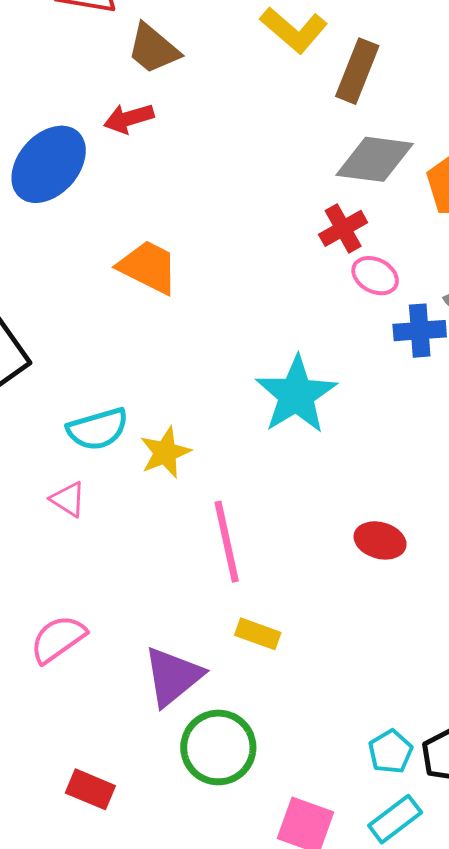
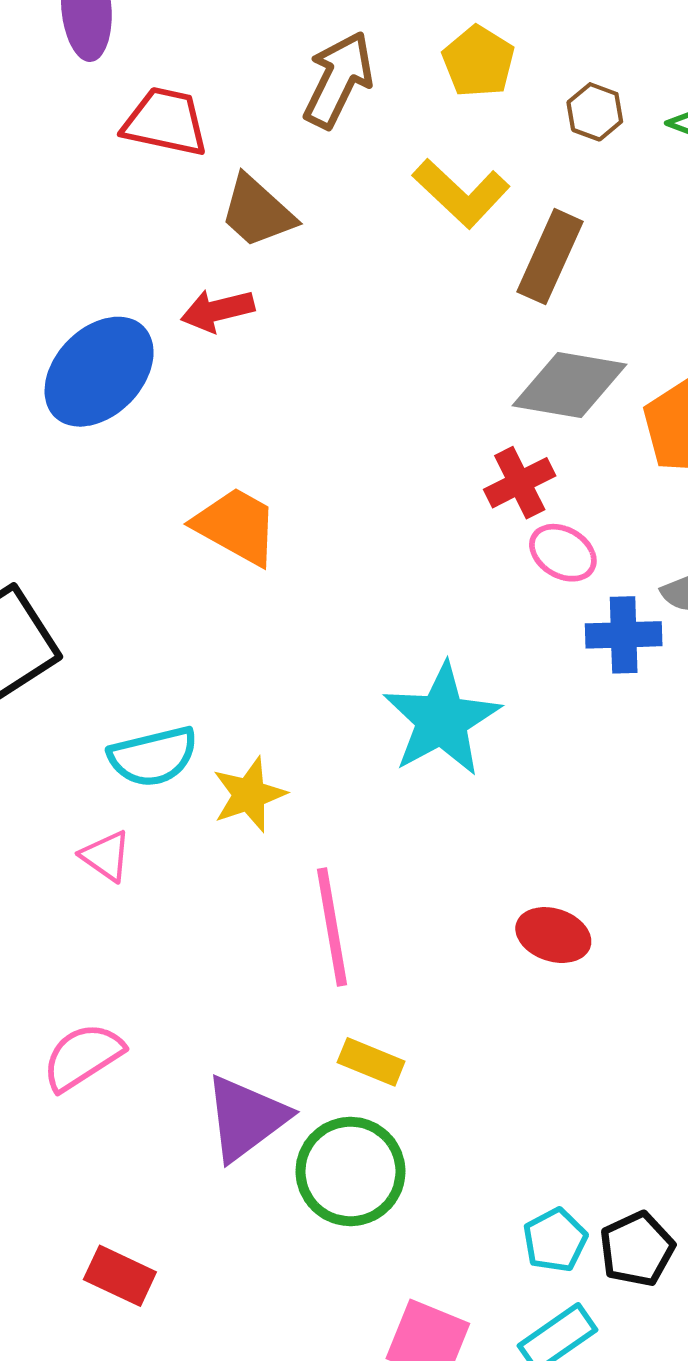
green circle: (218, 747) -> (350, 1171), moved

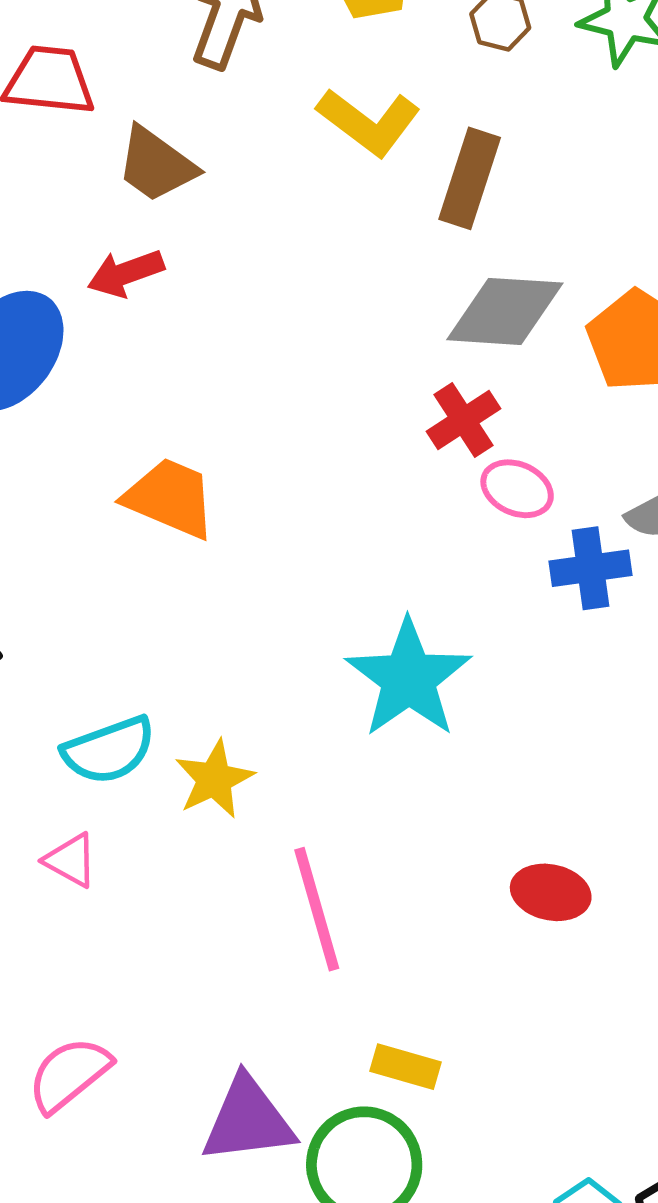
yellow rectangle: (371, 1062) -> (405, 1067), moved
purple triangle: (246, 1118) -> (248, 1120), turned 36

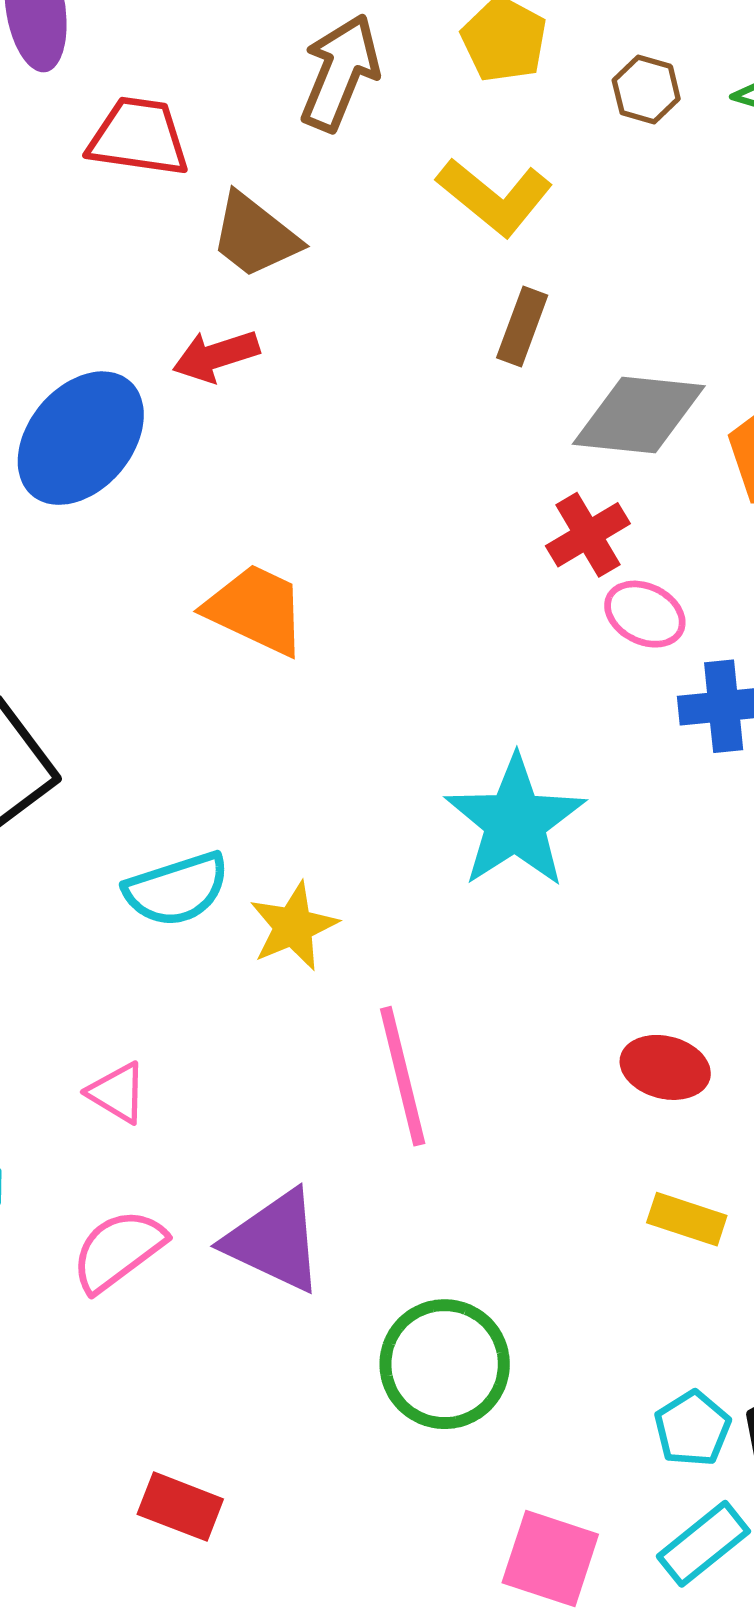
brown rectangle: (470, 178) -> (522, 326), moved, size x0.7
pink triangle: (71, 860) -> (117, 1093), moved
yellow rectangle: (405, 1067) -> (687, 1219), moved
purple triangle: (248, 1120) -> (274, 1241), moved, turned 30

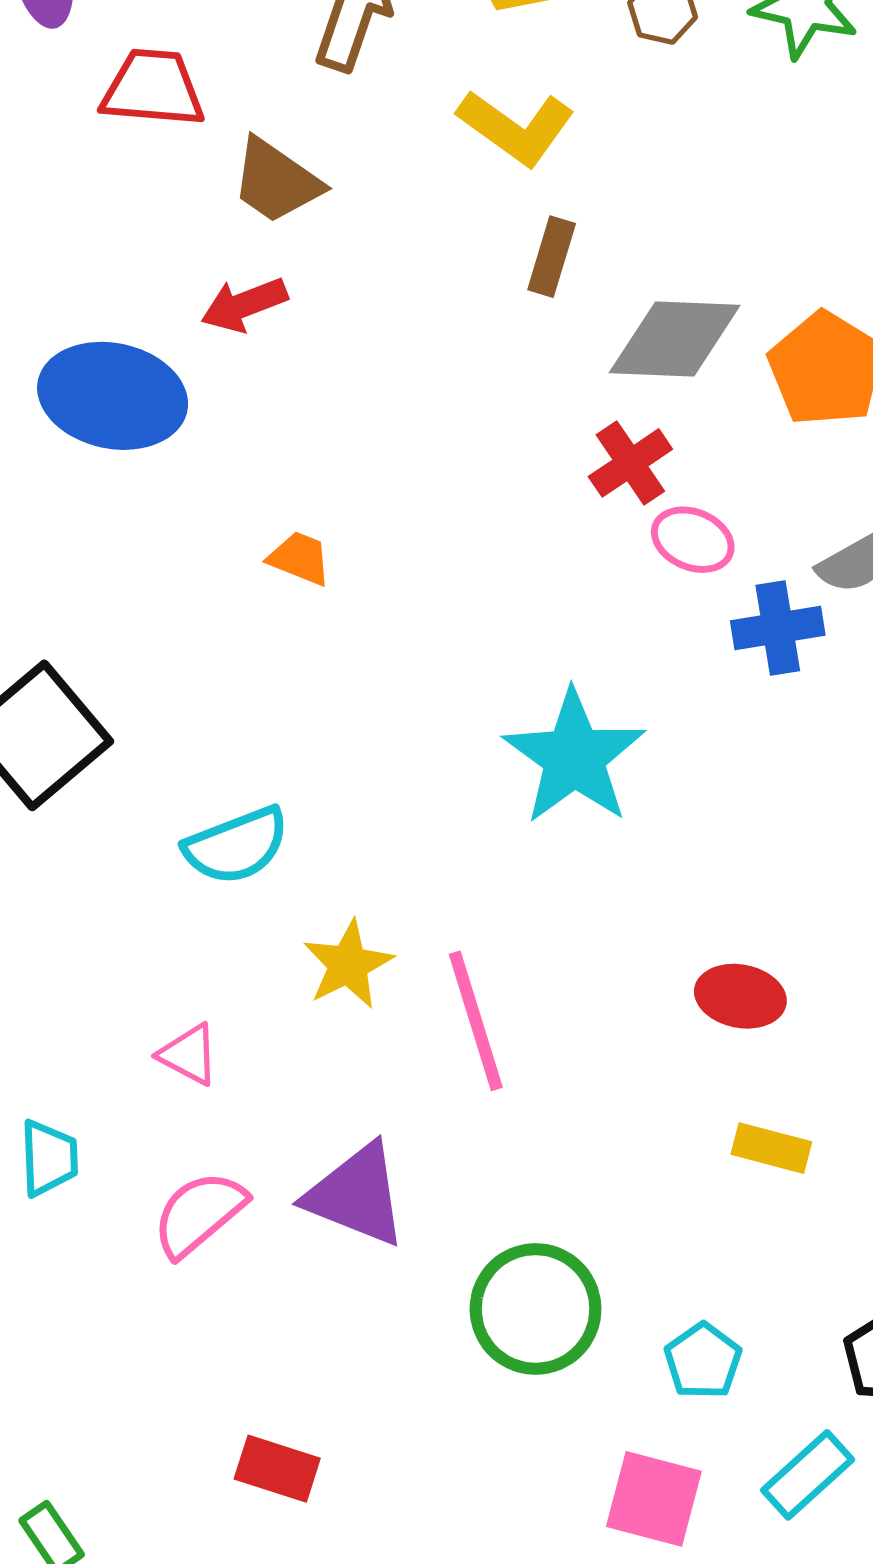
blue ellipse: (81, 438) -> (113, 396), turned 65
orange trapezoid: (256, 609) -> (300, 558), size x0.6
yellow star: (293, 926) -> (348, 965), moved
cyan pentagon: (692, 1429) -> (703, 1361), moved

